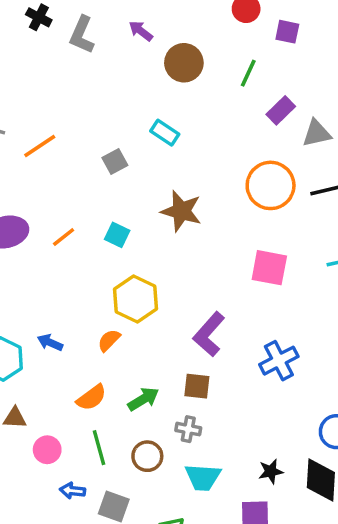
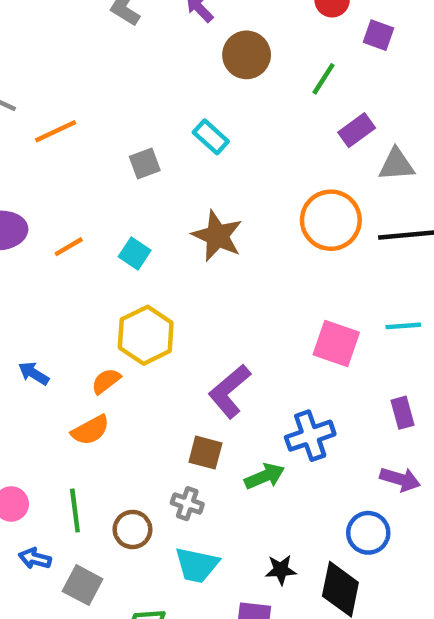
pink square: (269, 268) -> (336, 343), moved
orange semicircle: (92, 398) -> (90, 430), moved
green arrow: (143, 399) -> (265, 476), moved

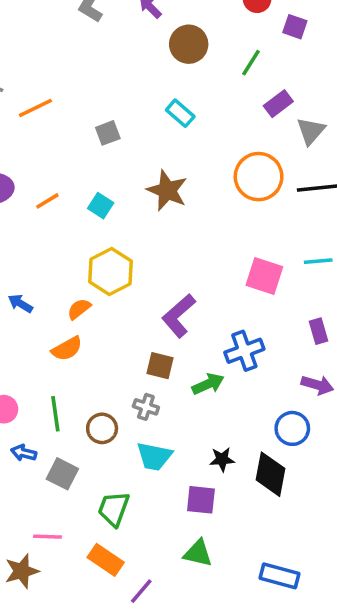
cyan rectangle: (211, 137) -> (180, 113), moved
gray triangle: (396, 165) -> (311, 131), turned -44

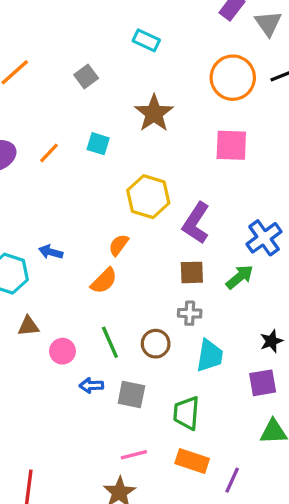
brown star: (167, 191) -> (154, 113), turned 30
yellow hexagon: (111, 272) -> (148, 197), moved
pink square: (264, 276) -> (231, 145), moved
orange semicircle: (79, 309) -> (119, 245), moved
cyan trapezoid: (154, 456) -> (210, 356), turned -76

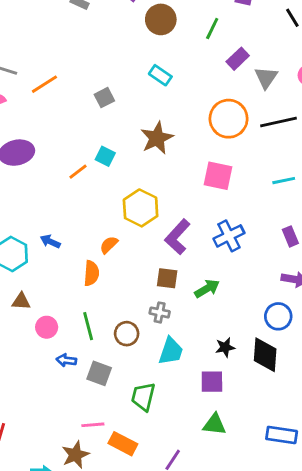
orange line: (49, 153) -> (78, 172), moved
blue cross: (264, 238) -> (229, 236), moved
orange semicircle: (104, 281) -> (91, 273), turned -50
orange rectangle: (192, 461) -> (123, 444), moved

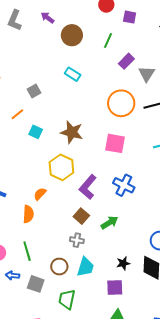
brown star: (157, 138) -> (72, 132), moved, turned -30
orange line: (78, 172) -> (17, 114), moved
blue cross: (229, 236) -> (124, 185), turned -35
brown square: (167, 278) -> (81, 216), turned 35
brown circle: (127, 334) -> (59, 267), moved

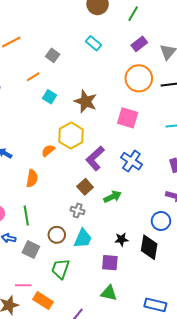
purple rectangle: (126, 61) -> (139, 44), moved
gray square: (34, 91) -> (53, 55), turned -32
orange semicircle: (40, 194) -> (48, 151), moved

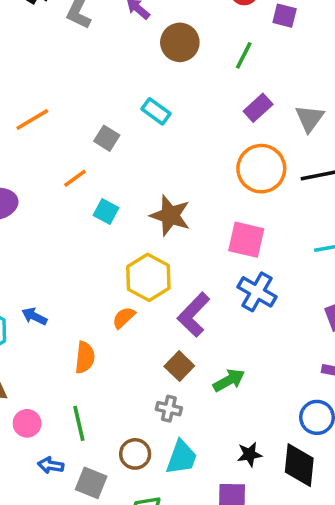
cyan rectangle: (94, 43) -> (156, 111), moved
orange semicircle: (48, 151) -> (124, 318), moved
blue cross: (131, 161) -> (257, 292), moved

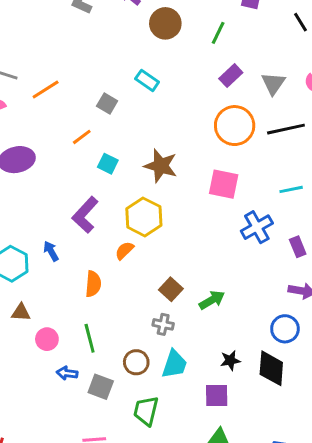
blue cross: (257, 292) -> (257, 227), moved, turned 32
purple L-shape: (194, 315) -> (85, 215), moved
blue arrow: (34, 316) -> (51, 251), turned 36

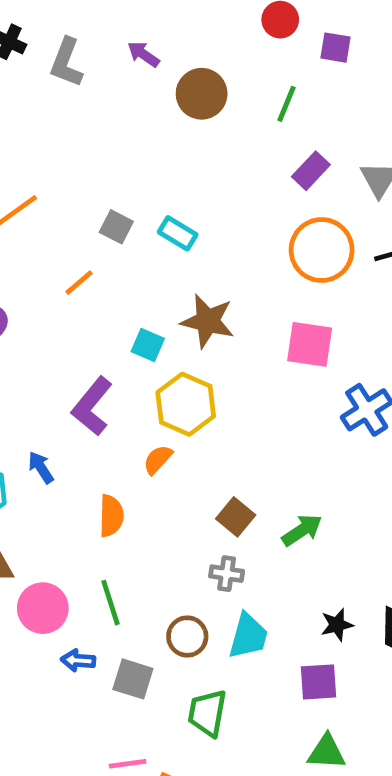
cyan rectangle: (147, 80) -> (178, 233), moved
cyan square: (108, 164) -> (148, 345), moved
pink circle: (47, 339) -> (43, 608), size x1.4

